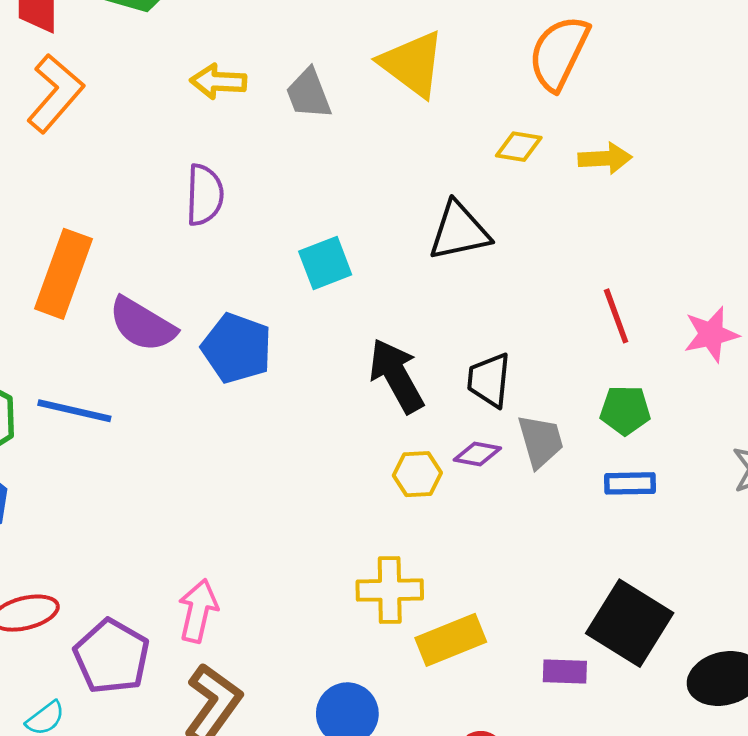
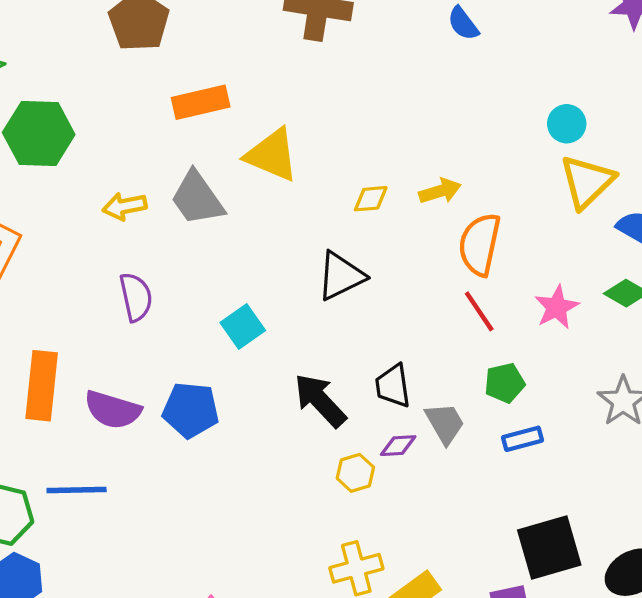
orange semicircle: (559, 53) -> (480, 244), moved
gray trapezoid: (309, 94) -> (197, 198), size x1.4
black square: (630, 623) -> (549, 548), turned -34

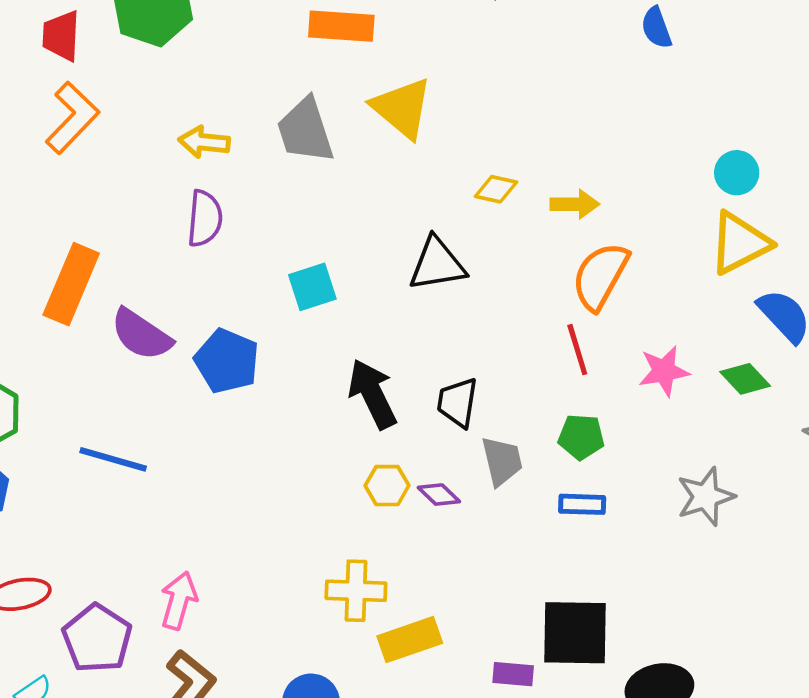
yellow arrow: (125, 206) -> (204, 142), moved
purple diamond: (398, 446) -> (439, 495), moved, turned 30
blue line: (77, 490) -> (113, 459), moved

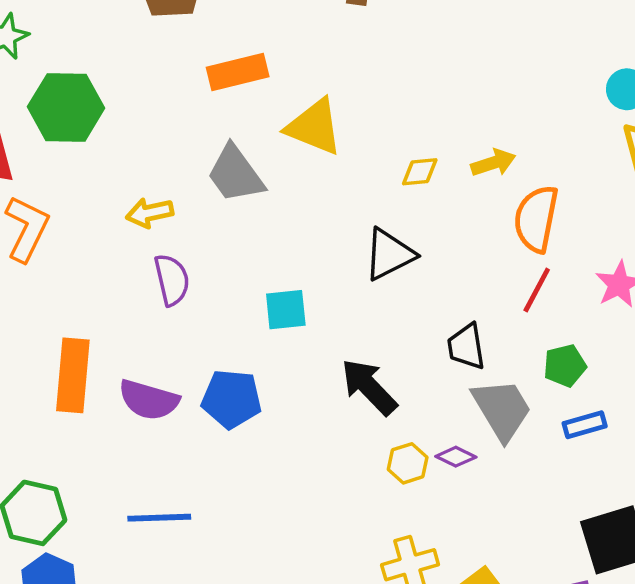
cyan square: (312, 287) -> (286, 310), turned 30
red line: (577, 350) -> (537, 290), turned 63
black trapezoid: (457, 402) -> (466, 347), moved
gray trapezoid: (502, 461) -> (502, 409), size x1.4

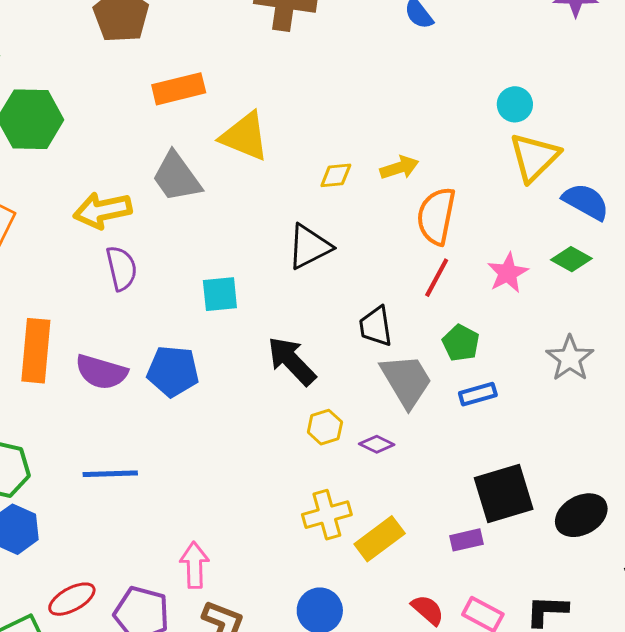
yellow arrow: (150, 213) -> (102, 210), size x1.4
green pentagon: (565, 366) -> (461, 343), turned -30
purple diamond: (456, 457) -> (377, 444), moved

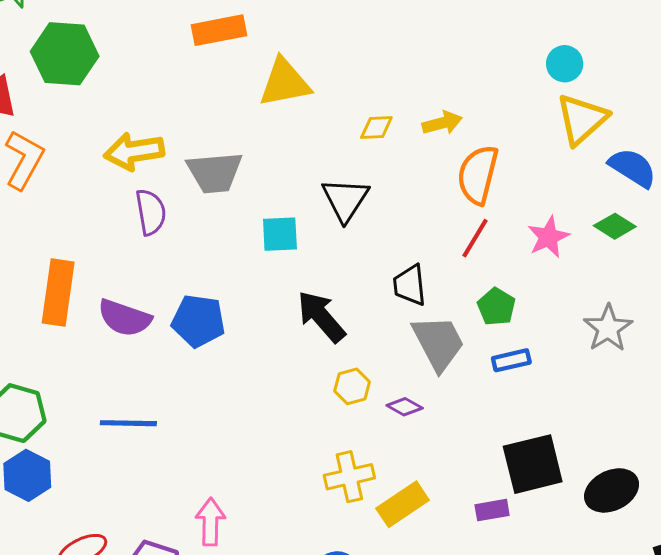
yellow triangle: (245, 136) -> (285, 83), turned -36
gray trapezoid: (177, 177) -> (215, 172), moved, turned -62
black triangle: (309, 247) -> (345, 200), turned -33
cyan square: (220, 294) -> (280, 234), moved

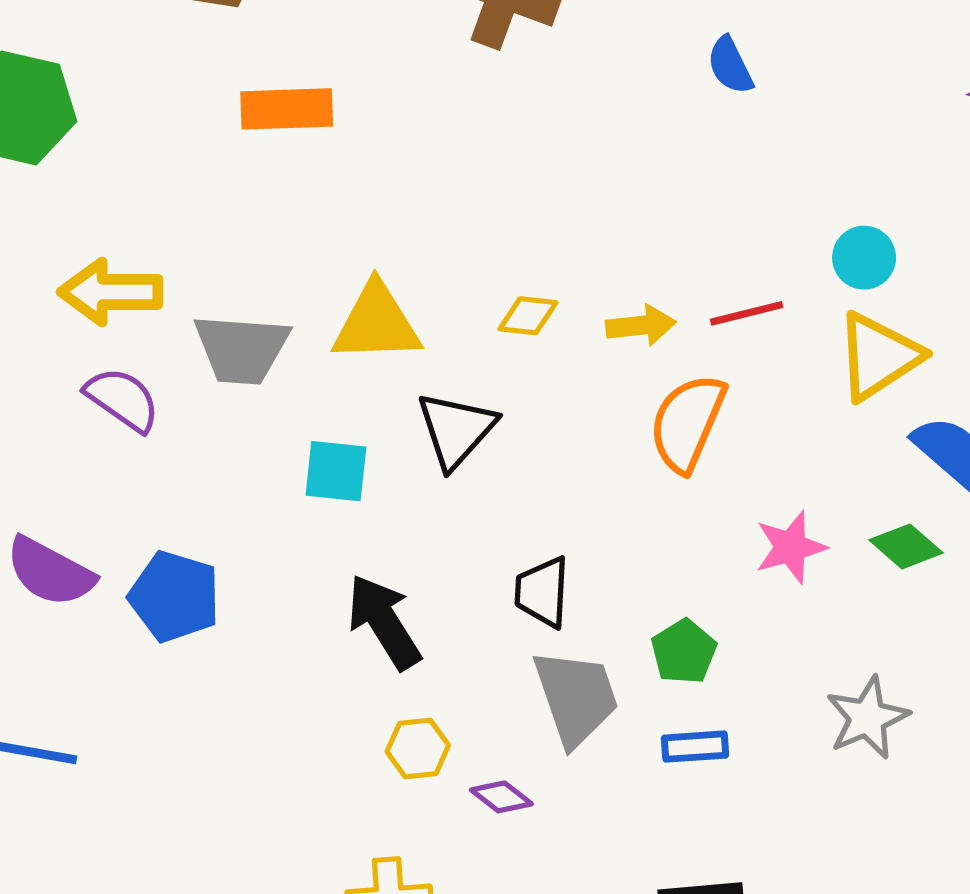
yellow triangle: (285, 83) -> (377, 323), moved
purple semicircle: (151, 212) -> (123, 399), turned -54
red line: (475, 238) -> (747, 313), moved, turned 36

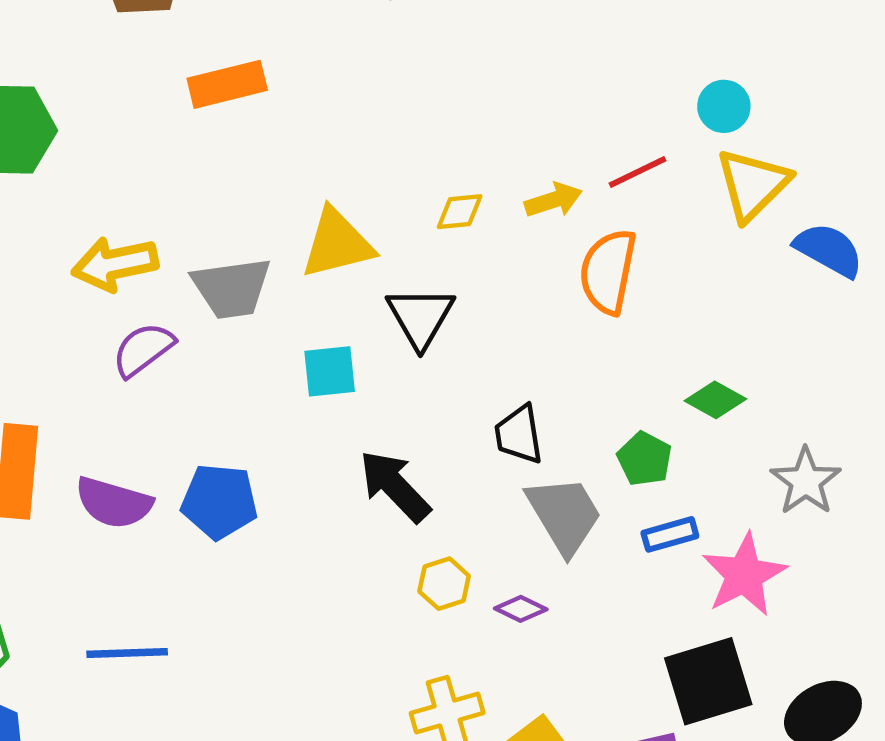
purple semicircle: (123, 399) -> (143, 350), turned -60
green diamond: (906, 546) -> (715, 400), moved
pink star: (791, 547) -> (744, 575), moved, size x1.4

